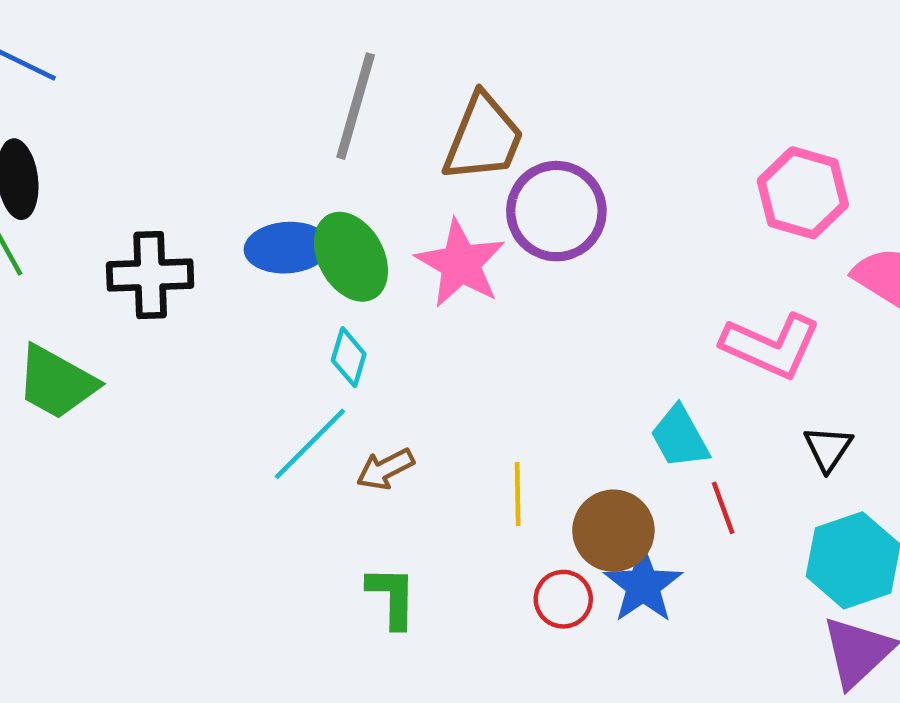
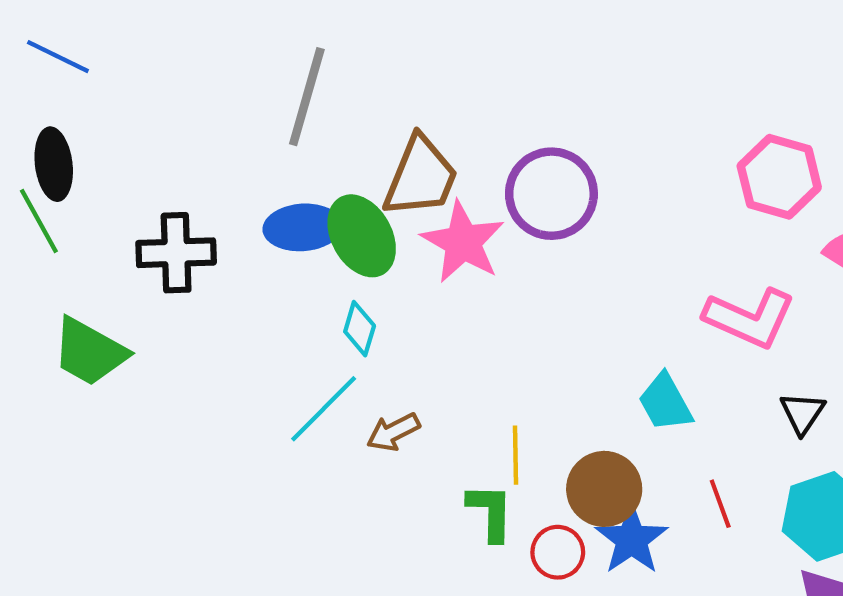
gray line: (356, 106) -> (307, 97), moved
brown trapezoid: (483, 138) -> (421, 177), moved
red line: (723, 508) -> (720, 504), moved
green L-shape: (392, 597) -> (490, 512), moved

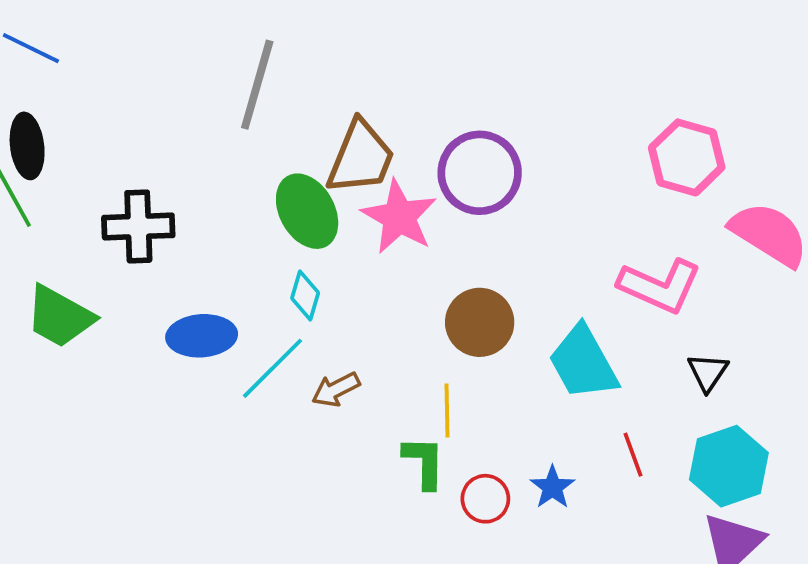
blue ellipse: (303, 227) -> (202, 336), moved
cyan trapezoid: (665, 402) -> (583, 363), size x1.4
brown circle: (604, 489) -> (480, 322), moved
blue star: (632, 540) -> (552, 487), size x0.7

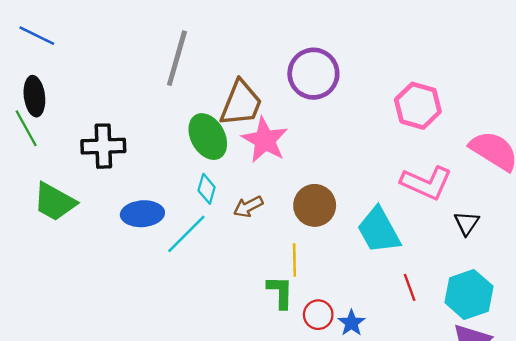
pink hexagon: (687, 157) -> (418, 106), moved
purple circle: (480, 173) -> (313, 74), moved
black triangle: (708, 372) -> (467, 223), moved
brown arrow: (336, 389) -> (248, 207), moved
blue star: (552, 487) -> (351, 323), moved

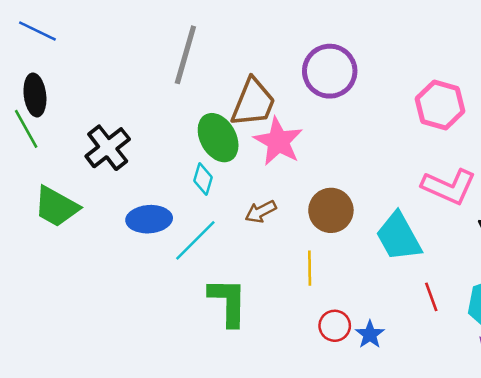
black cross: (103, 146) -> (108, 148), turned -36
cyan diamond: (207, 189) -> (203, 179), moved
green L-shape: (280, 292) -> (228, 302), moved, size x1.4

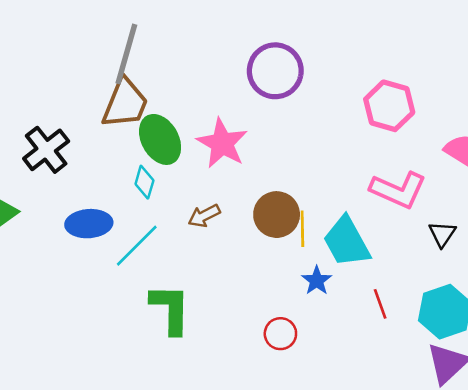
brown trapezoid: (253, 103) -> (125, 103), moved
yellow line: (310, 268) -> (302, 229), moved
blue star: (370, 335) -> (317, 281), moved

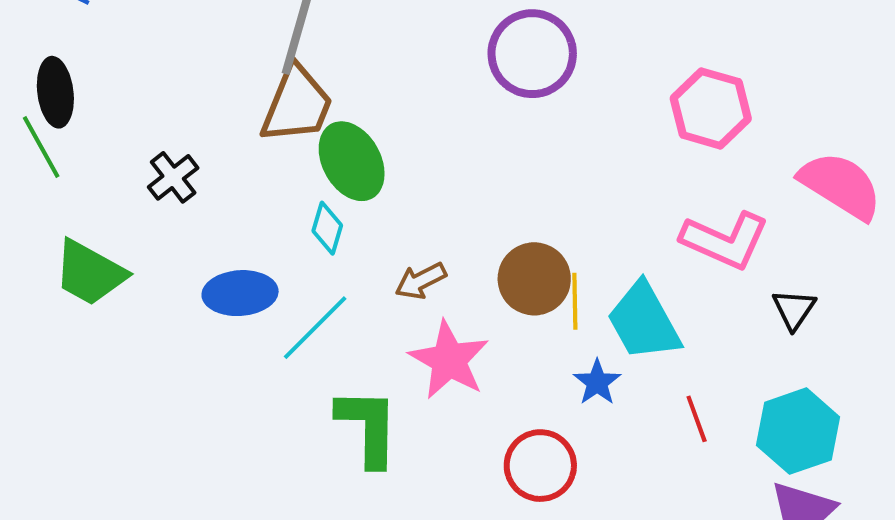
pink star: (222, 143) -> (449, 360), moved
black cross: (46, 150) -> (173, 177), size x0.7
red circle: (280, 334) -> (540, 466), size x1.4

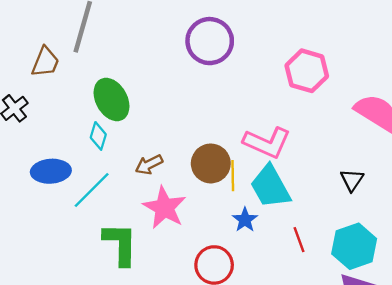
brown trapezoid: (297, 104) -> (45, 62), moved, size x0.7
pink L-shape: (725, 240) -> (267, 143), moved

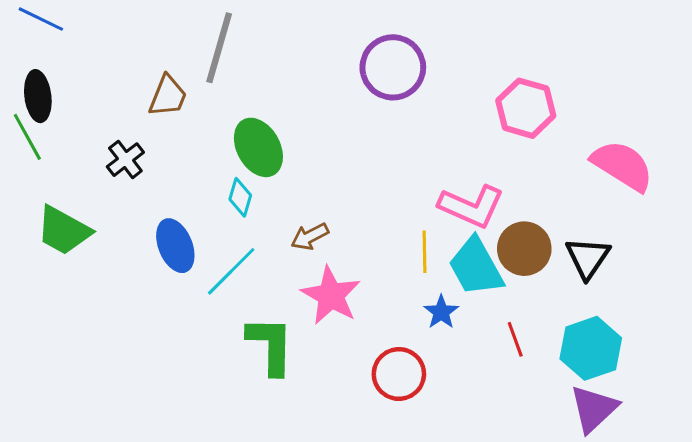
brown circle: (211, 163) -> (524, 249), moved
blue ellipse: (51, 171) -> (175, 246), turned 72
black triangle: (352, 180) -> (588, 258), size x1.4

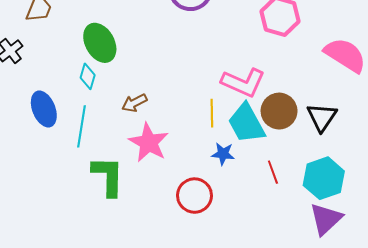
cyan line: (231, 271) -> (81, 126), turned -36
blue star: (441, 312) -> (223, 154), turned -30

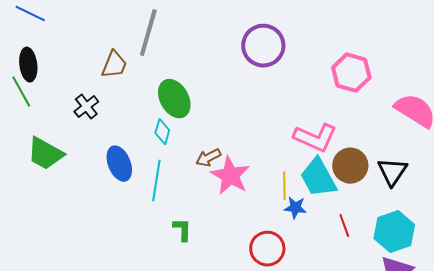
yellow line: (212, 113) -> (284, 186), moved
pink star: (149, 143) -> (230, 176), moved
green L-shape: (108, 176) -> (182, 230), size x0.6

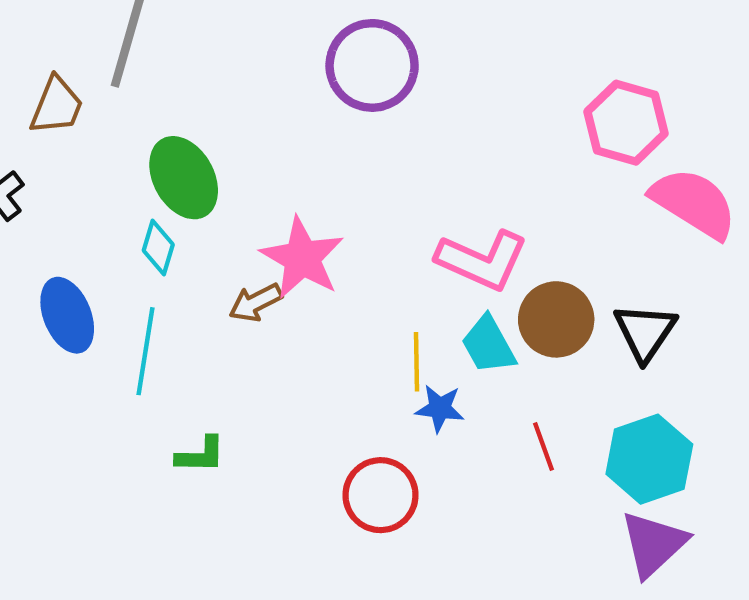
pink hexagon: (351, 73) -> (626, 123), moved
pink star: (230, 176) -> (302, 258), moved
cyan trapezoid: (318, 178) -> (488, 345), size x0.7
green L-shape: (182, 230) -> (201, 455), turned 90

